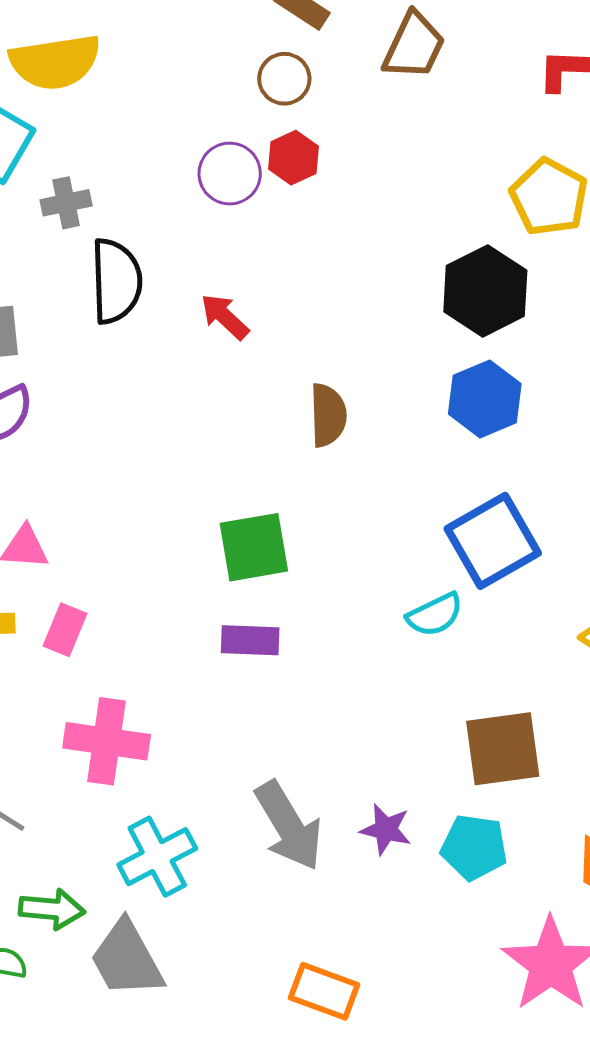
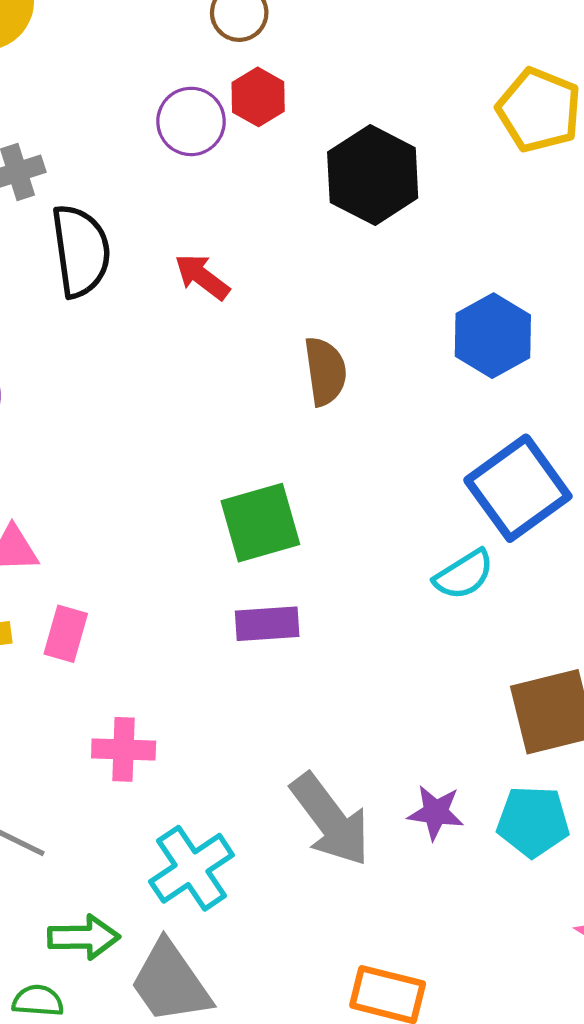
black hexagon: (485, 291) -> (373, 175), moved
pink cross: (107, 741) -> (124, 749), size x0.7

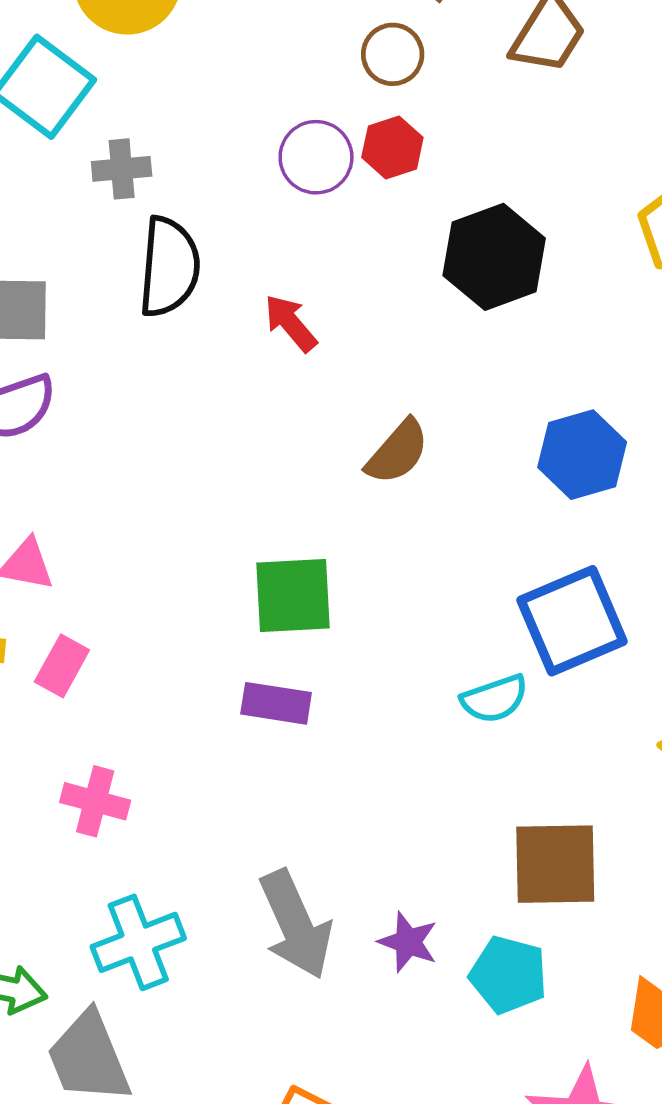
brown semicircle: (325, 371) -> (397, 452), turned 36

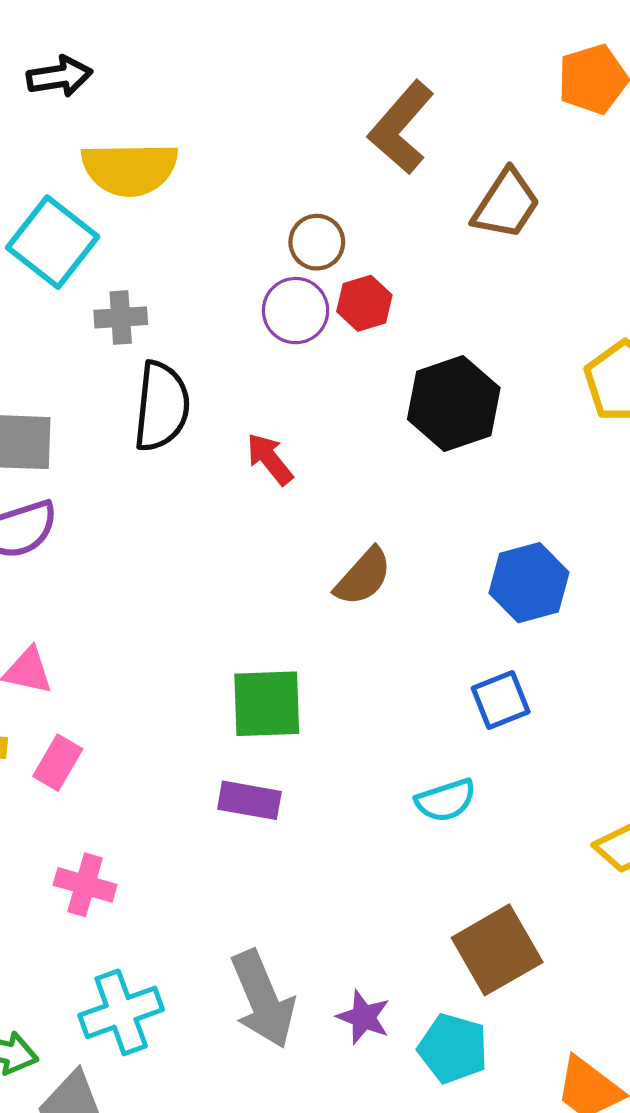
brown circle: (393, 54) -> (317, 242), moved
blue square: (572, 621) -> (501, 700), moved, size x0.6
brown square: (555, 864) -> (497, 950), turned -30

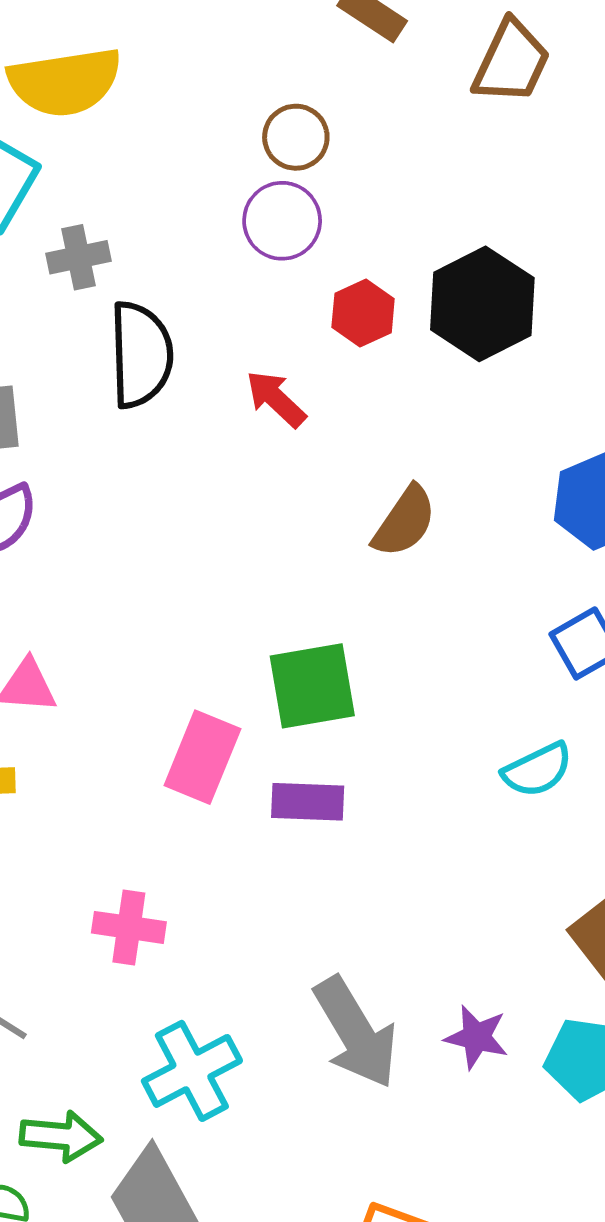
red hexagon: (364, 303) -> (363, 313), moved
pink rectangle: (58, 763) -> (202, 757), moved, size x1.4

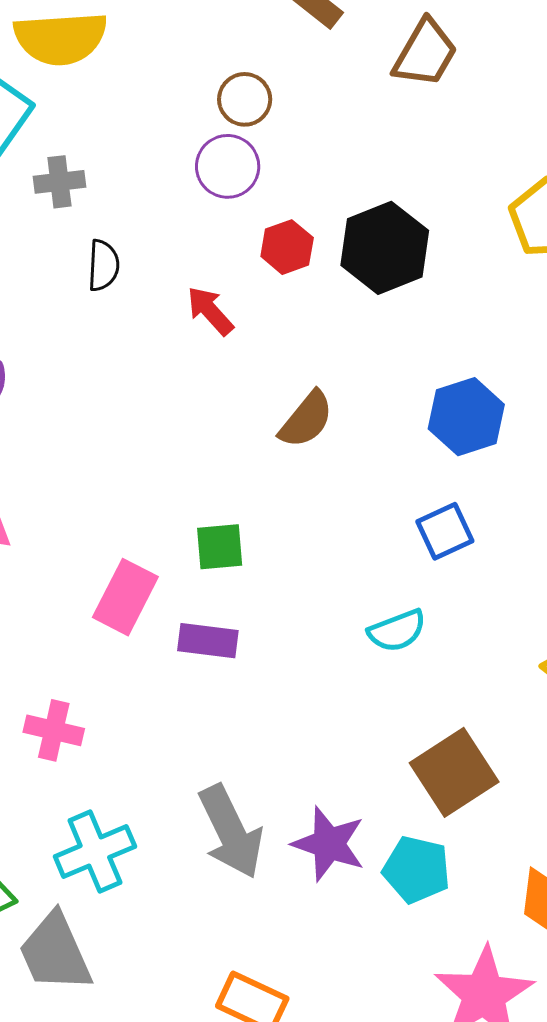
black semicircle: (141, 355) -> (103, 265), size x0.6
green square: (312, 686) -> (220, 547), size x0.7
purple star: (476, 1037) -> (329, 844), size x1.4

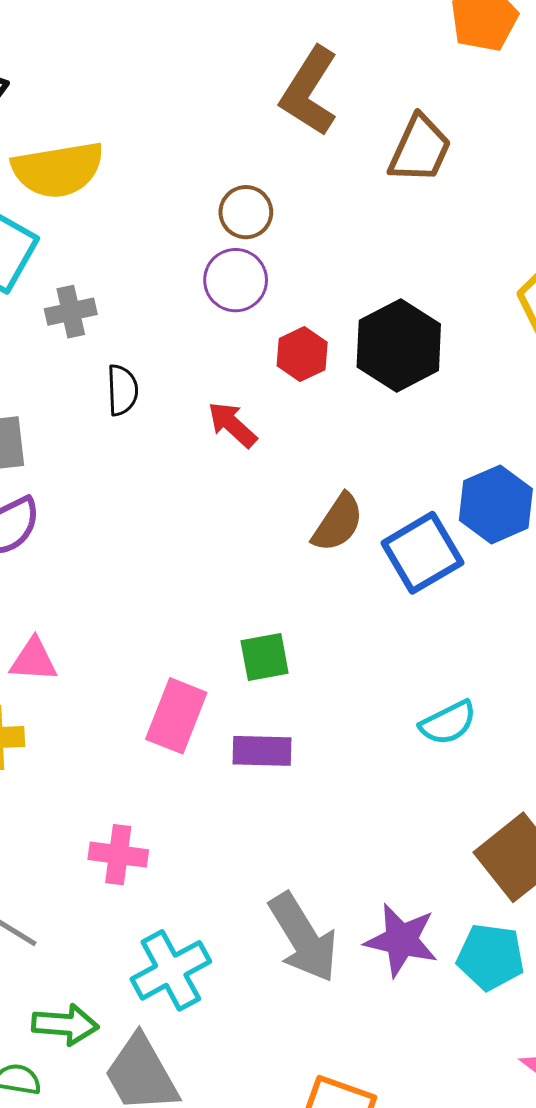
blue square: (445, 531) -> (422, 553), moved, size x1.4

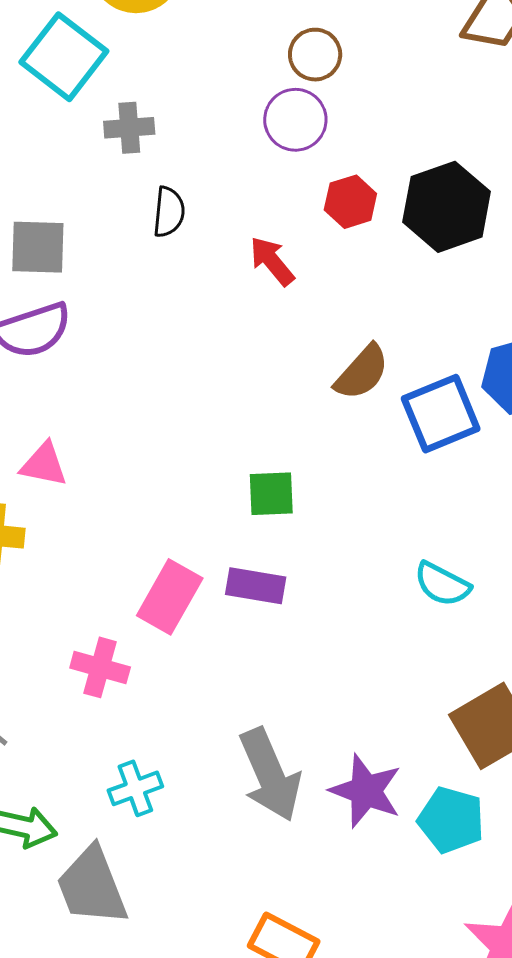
pink rectangle: (176, 716) -> (170, 597), moved
cyan semicircle: (448, 723) -> (442, 584), turned 46
cyan cross: (171, 970) -> (135, 788), size x0.7

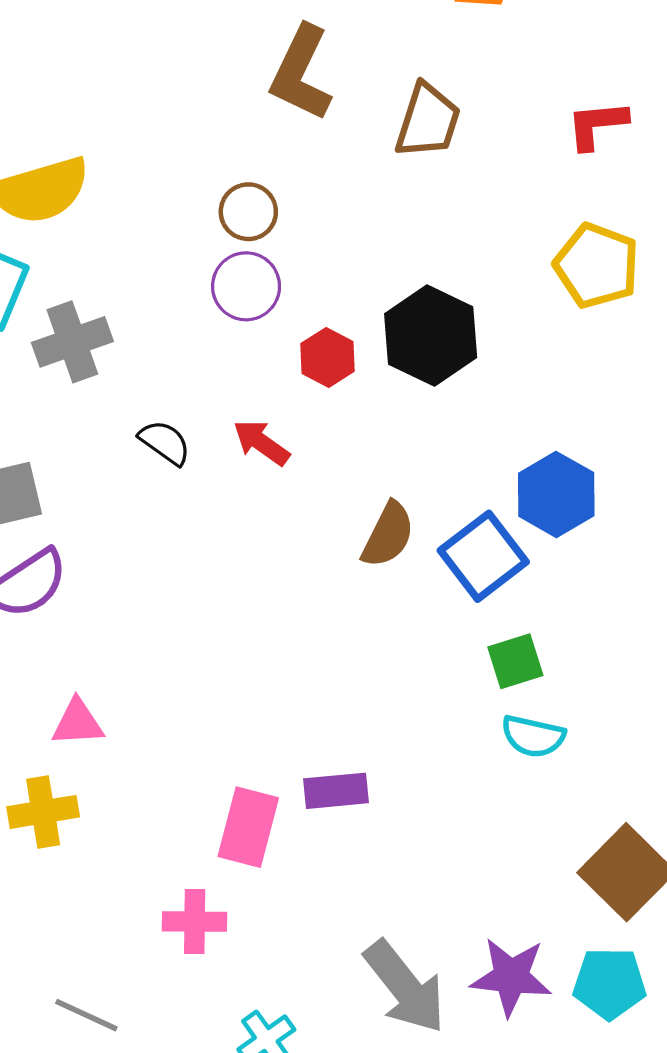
gray cross: (129, 128) -> (72, 342), size x1.4
black semicircle: (169, 212) -> (165, 442), moved, turned -45
green square: (271, 494) -> (515, 661), moved

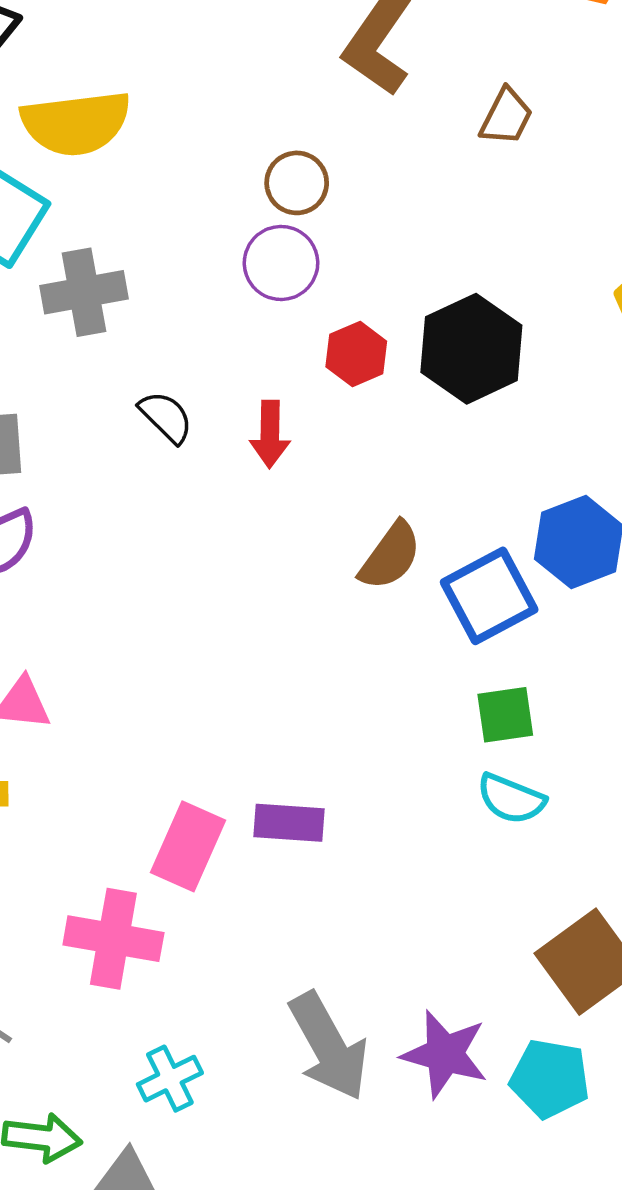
brown trapezoid: (428, 121) -> (506, 117), size x0.7
red arrow: (261, 443) -> (270, 434), turned -134
pink cross: (195, 922) -> (113, 939), size x1.4

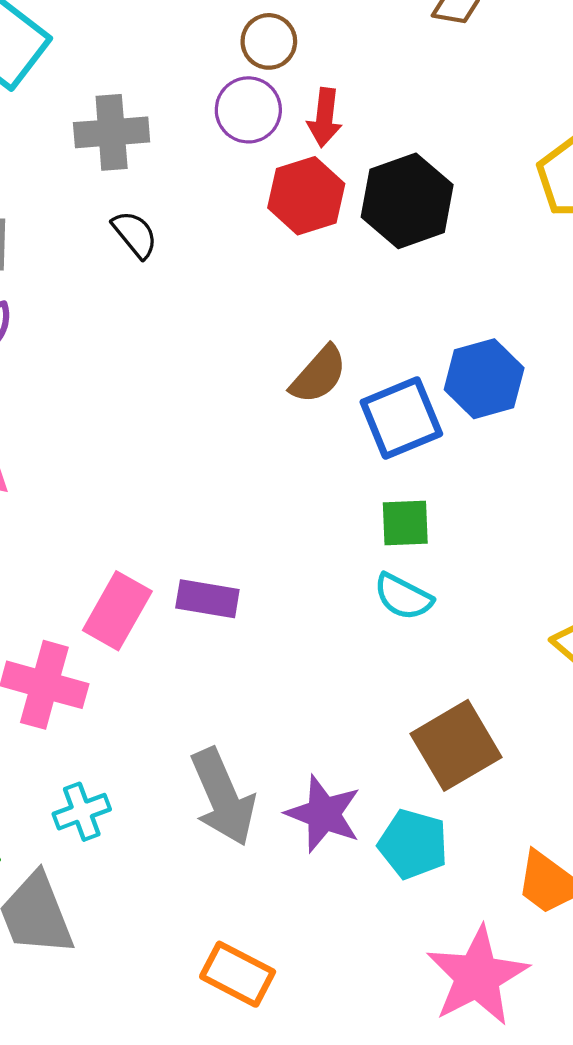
gray cross: (84, 292) -> (112, 132), moved
red hexagon: (356, 354) -> (306, 196), size x1.4
red arrow: (270, 434) -> (325, 118), moved

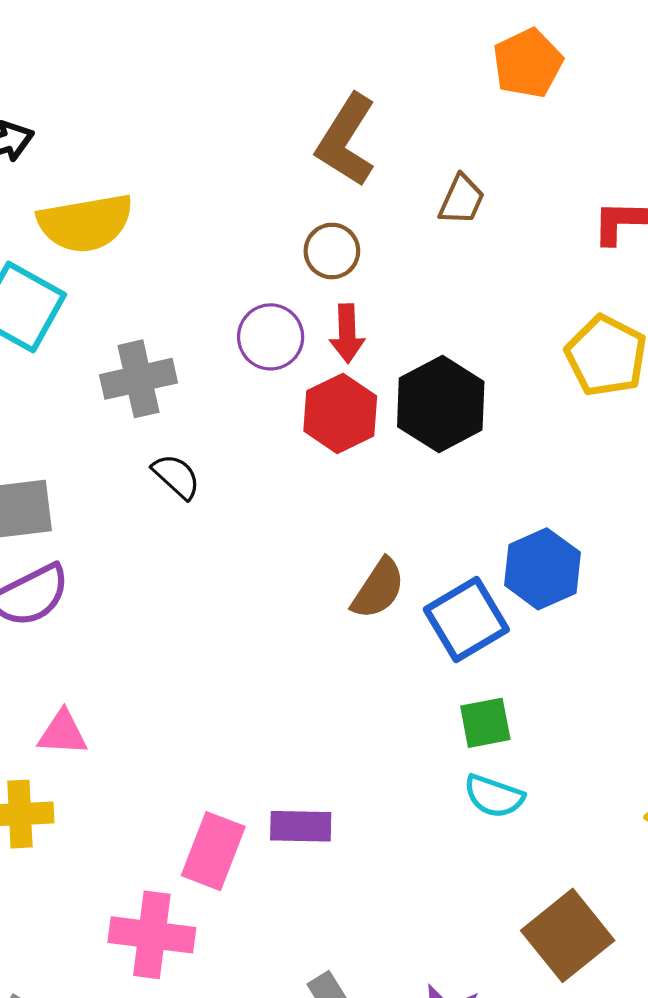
brown circle: (269, 41) -> (332, 251), moved

